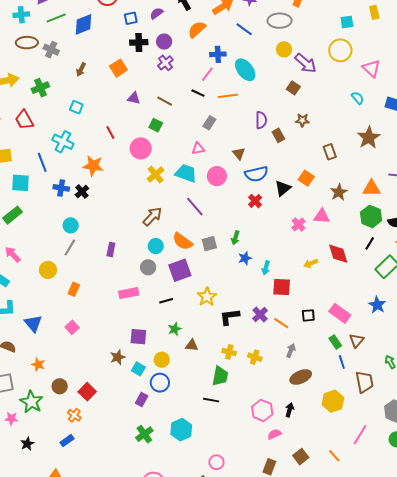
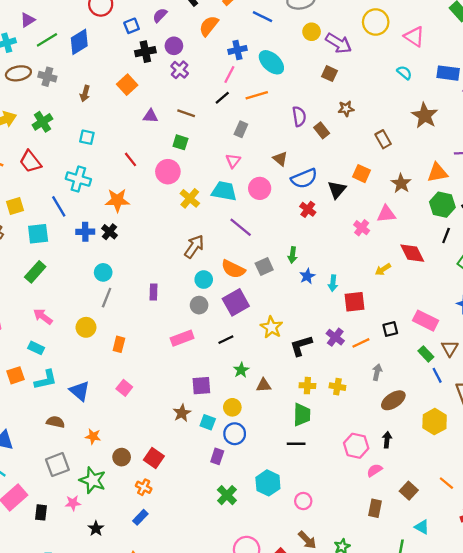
black line: (198, 93) -> (222, 98), turned -56
pink triangle: (198, 149) -> (233, 161), turned -32
orange line: (281, 323) -> (361, 343), turned -49
pink circle: (216, 462) -> (303, 501), moved

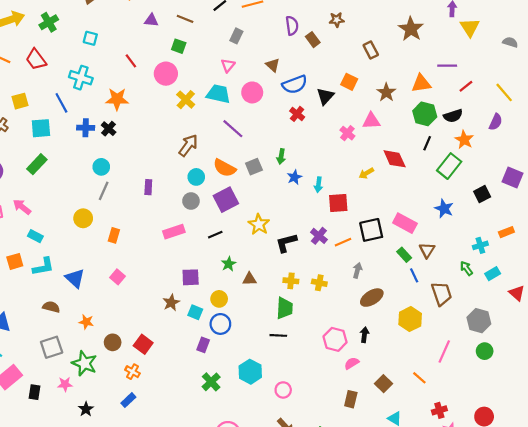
pink arrow: (43, 317) -> (22, 207), moved
black square: (390, 329) -> (371, 230), size x1.6

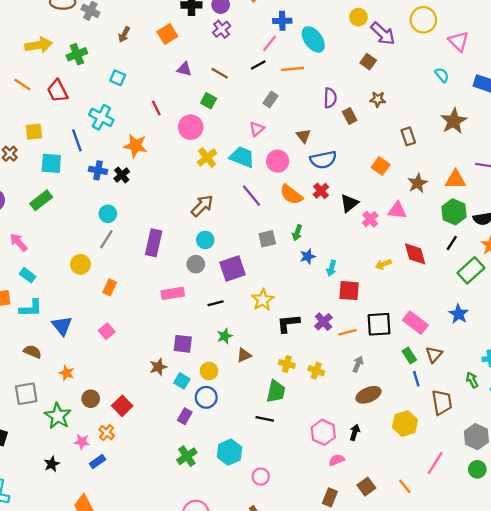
black triangle: (325, 96) -> (349, 203), moved
orange semicircle: (225, 168) -> (291, 195), moved
purple rectangle: (148, 187) -> (154, 243), size x1.6
brown triangle: (249, 279) -> (244, 355), turned -32
pink star: (65, 384) -> (82, 442), moved

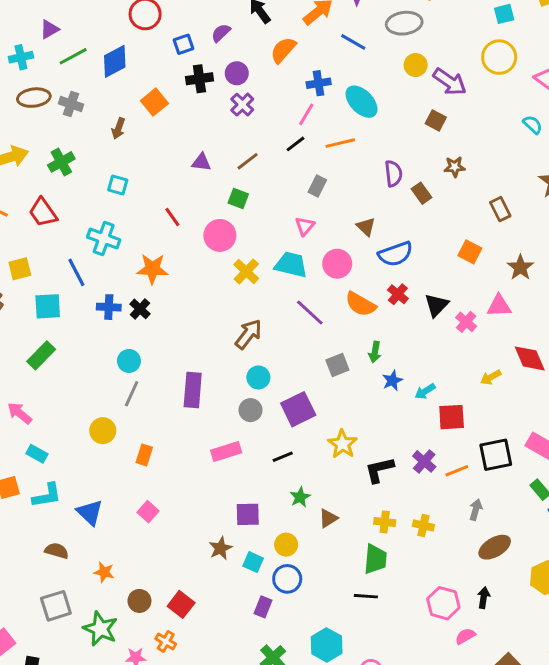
orange square: (167, 34) -> (154, 102), moved
brown line: (220, 73) -> (248, 161), turned -60
cyan arrow: (331, 268) -> (425, 391), turned 49

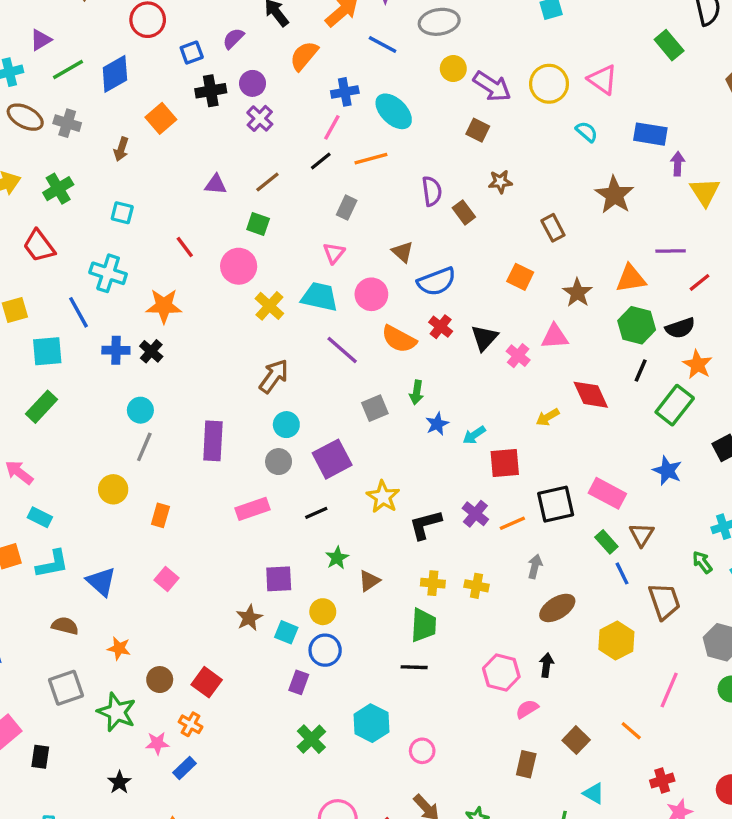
yellow circle: (499, 57) -> (549, 84), moved
brown ellipse: (34, 98) -> (25, 117), turned 36

